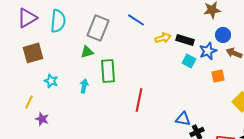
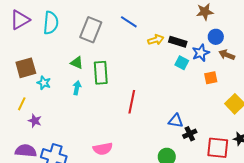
green triangle: (87, 52) -> (77, 63), moved, turned 40
brown square: (33, 53) -> (26, 68), moved

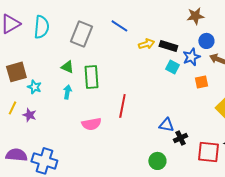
purple star: (35, 121) -> (29, 115), moved
pink semicircle: (103, 149) -> (91, 124), moved

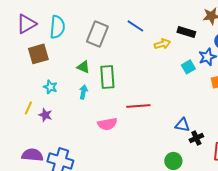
black rectangle: (168, 46) -> (186, 32), moved
cyan square: (172, 67) -> (188, 67), turned 32
brown square: (16, 72) -> (38, 54), moved
red line: (122, 106) -> (138, 106), turned 75

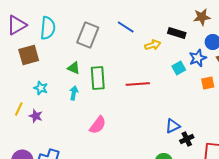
red line: (138, 106) -> (138, 84), moved
pink semicircle: (107, 124) -> (98, 125), turned -42
blue triangle: (182, 125) -> (173, 126), turned -35

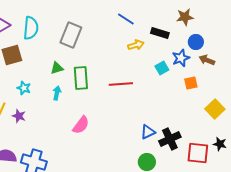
blue line: (126, 27) -> (126, 19), moved
green triangle: (74, 68) -> (57, 68), turned -40
blue triangle: (173, 126) -> (148, 132), moved
black cross: (187, 139) -> (170, 139), size x1.5

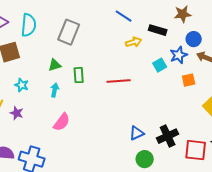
green rectangle: (81, 78) -> (79, 75), size x0.7
pink semicircle: (81, 125) -> (62, 122), moved
blue triangle: (148, 132) -> (137, 133), moved

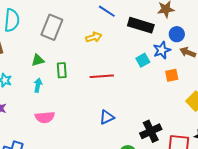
black rectangle: (158, 30) -> (141, 25), size x1.4
yellow arrow: (134, 42) -> (94, 37), moved
pink semicircle: (62, 122) -> (45, 117), turned 48
blue triangle: (137, 133) -> (107, 117), moved

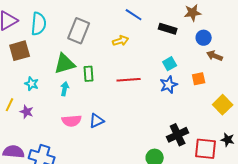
black rectangle: (141, 25) -> (168, 29), size x0.7
blue star: (162, 50) -> (169, 85), moved
green triangle: (38, 60) -> (65, 64), size x1.6
blue triangle: (107, 117) -> (97, 121), moved

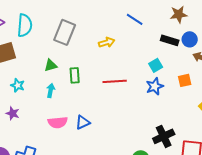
blue line: (134, 15) -> (135, 19), moved
black rectangle: (168, 29) -> (170, 40), moved
green triangle: (65, 64) -> (51, 65), size x0.6

